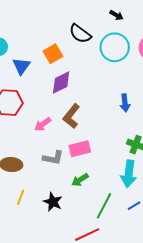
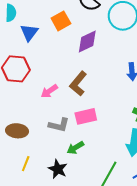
purple diamond: (61, 82) -> (87, 41), moved
green arrow: (80, 180) -> (75, 148), moved

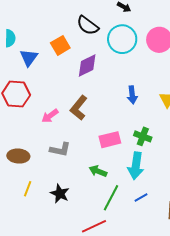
pink rectangle: (86, 116) -> (110, 140), moved
green arrow: (75, 148) -> (98, 171), moved, turned 54

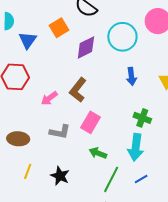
cyan circle: (122, 39) -> (122, 37), moved
pink rectangle: (110, 140) -> (90, 122), moved, turned -45

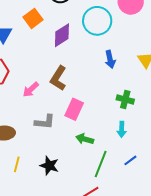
cyan arrow: (136, 147) -> (122, 129), size x0.6

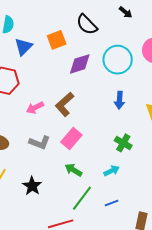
cyan arrow: (122, 129) -> (112, 171), turned -133

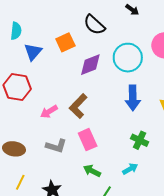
blue arrow: (120, 100) -> (133, 98), size x1.4
pink rectangle: (71, 138) -> (88, 140), turned -60

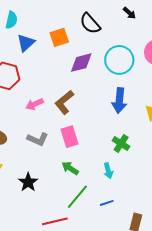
cyan arrow: (130, 169) -> (108, 171), turned 98

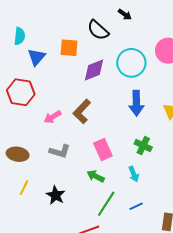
black arrow: (129, 13) -> (125, 14), moved
orange square: (59, 37) -> (69, 48), turned 30
pink rectangle: (69, 137) -> (103, 150), moved

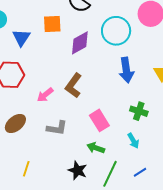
brown ellipse: (18, 154) -> (15, 123), moved, turned -40
black star: (56, 195) -> (78, 170), moved

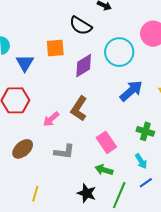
blue arrow: (126, 70) -> (131, 91), turned -120
blue line: (140, 172) -> (146, 183), moved

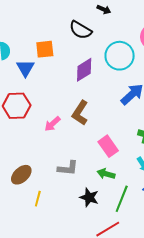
orange square: (55, 48) -> (45, 49), moved
brown ellipse: (23, 149) -> (21, 175), moved
gray L-shape: (64, 152) -> (68, 168), moved

